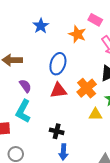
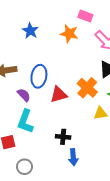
blue ellipse: (58, 64) -> (39, 76), moved

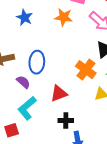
red triangle: (59, 95) -> (59, 93), moved
cyan L-shape: (25, 121) -> (27, 108), turned 35

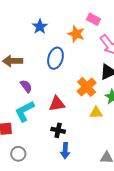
blue ellipse: (37, 62) -> (55, 58), moved

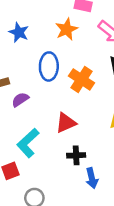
orange star: (76, 34) -> (67, 29), turned -30
purple semicircle: (26, 86) -> (20, 100), moved, turned -72
orange cross: (87, 87) -> (81, 79), moved

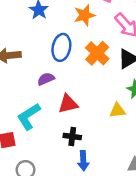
orange cross: (81, 79) -> (97, 53), moved
purple semicircle: (20, 100) -> (46, 79), moved

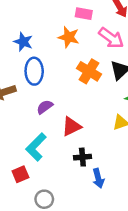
orange star: (84, 15) -> (69, 37), turned -30
blue ellipse: (61, 47) -> (34, 71), moved

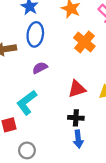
red triangle: (71, 126) -> (77, 89), moved
black cross: (82, 157) -> (76, 118), moved

